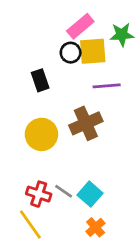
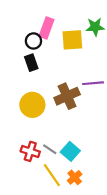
pink rectangle: (80, 26) -> (46, 28), moved, turned -30
black circle: (71, 53) -> (33, 41), moved
purple line: (107, 86) -> (93, 83), moved
yellow line: (30, 225) -> (52, 175), moved

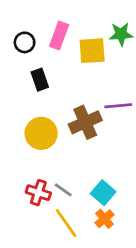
black circle: (33, 41) -> (25, 42), moved
cyan square: (70, 151) -> (103, 193), moved
orange cross: (75, 177) -> (105, 219), moved

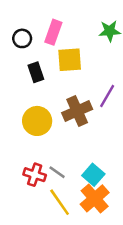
yellow square: (92, 51) -> (70, 60), moved
purple line: (118, 106) -> (107, 96), turned -55
orange cross: (105, 219) -> (95, 198), size x1.6

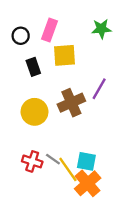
cyan square: (93, 175) -> (86, 161), turned -30
yellow line: (60, 202) -> (68, 169), moved

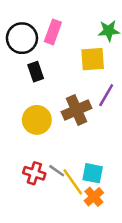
black circle: (21, 36) -> (22, 38), size x1.6
yellow square: (64, 55) -> (93, 59), moved
orange cross: (88, 183) -> (94, 197), size x0.7

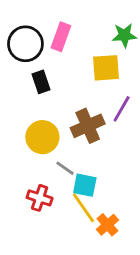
gray line: (57, 171) -> (65, 168), moved
cyan square: (93, 173) -> (85, 185), moved

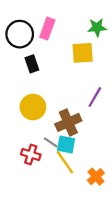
purple line: (122, 109) -> (95, 97), moved
brown cross: (88, 126) -> (68, 122), moved
gray line: (65, 168) -> (51, 142), moved
orange cross: (107, 225) -> (96, 177), moved

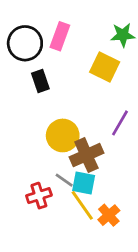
yellow square: (83, 53) -> (105, 67), turned 30
yellow circle: (33, 107) -> (63, 135), moved
red cross: (31, 154) -> (39, 196), turned -36
orange cross: (96, 177) -> (109, 215), moved

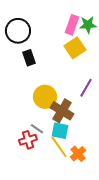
pink rectangle: (60, 36) -> (72, 25), moved
yellow square: (105, 67) -> (75, 48), turned 30
brown cross: (86, 155) -> (62, 111), turned -35
gray line: (64, 180) -> (37, 129), moved

